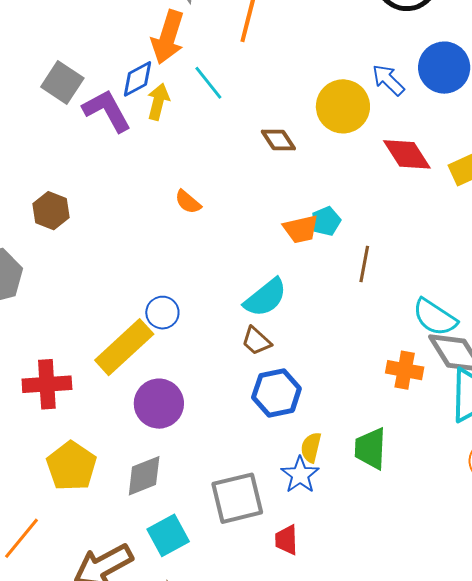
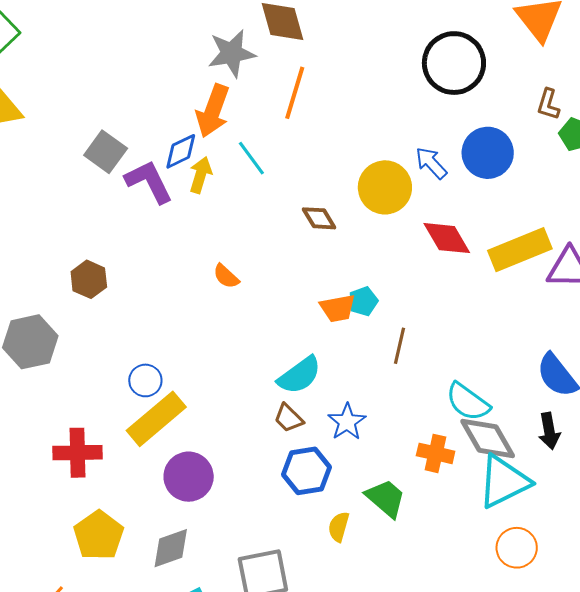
blue circle: (162, 313) -> (145, 380), moved
green trapezoid: (370, 449) -> (386, 498), moved, turned 126
blue star: (300, 475) -> (347, 422), moved

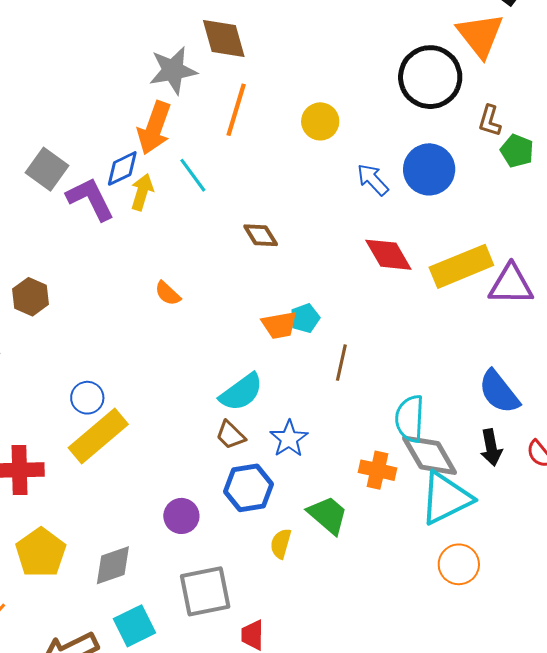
black circle: (454, 63) -> (430, 77), moved
yellow circle: (385, 187) -> (320, 121), moved, size x0.7
cyan semicircle: (468, 402) -> (410, 419), turned 57
purple circle: (189, 477) -> (181, 516), moved, size x0.7

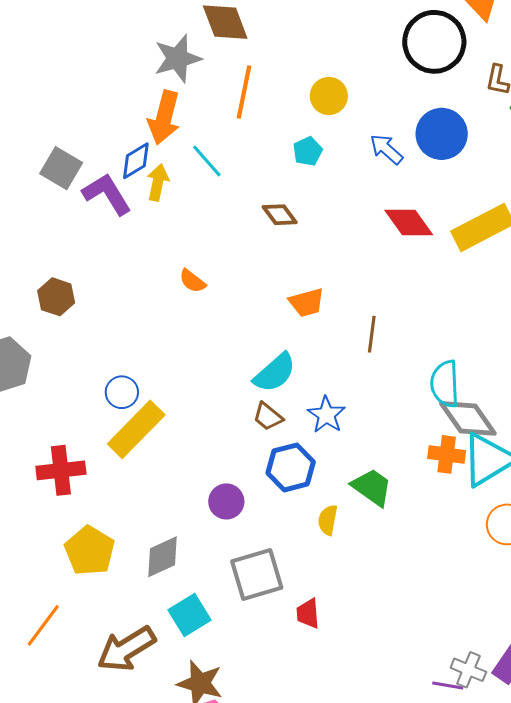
cyan pentagon: (305, 318) -> (308, 151), moved
orange cross: (378, 470) -> (447, 454), moved

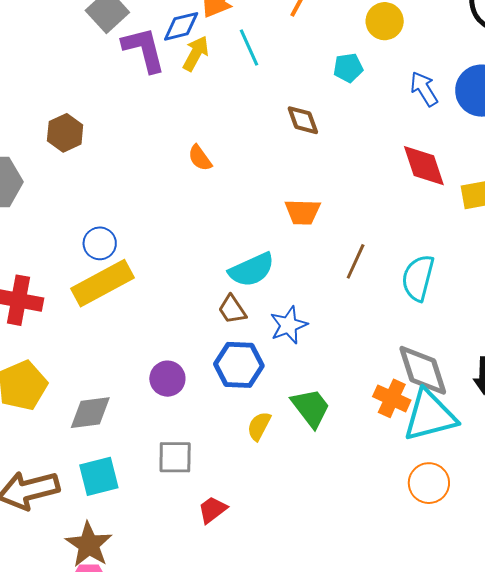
cyan semicircle: (445, 384) -> (418, 278), moved
gray square: (257, 574) -> (175, 457), size x0.7
red trapezoid: (308, 614) -> (212, 510), turned 40

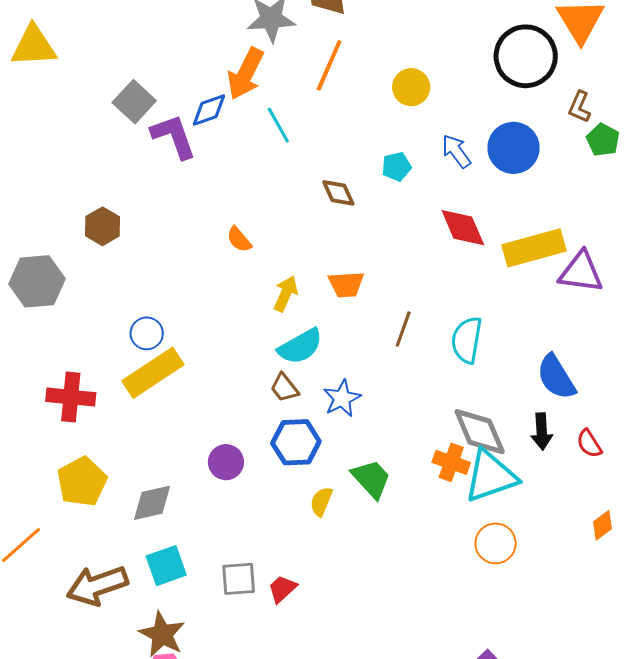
yellow arrow: (196, 53) -> (286, 294), moved
cyan pentagon: (348, 68) -> (397, 167), moved
gray square: (175, 457) -> (239, 579), moved

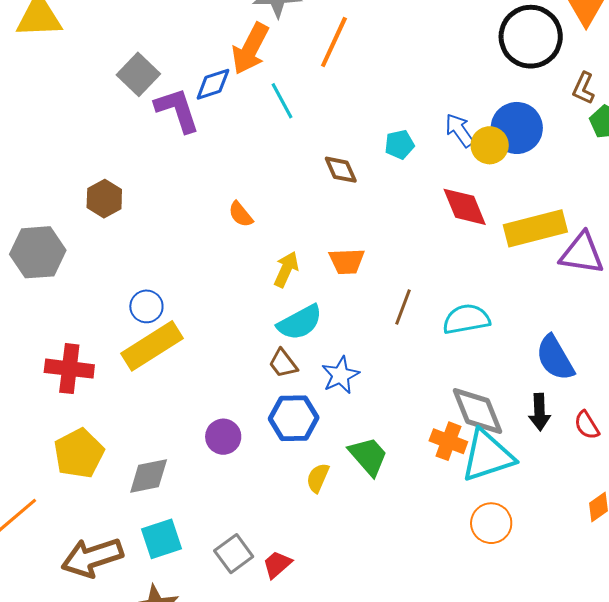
yellow circle: (411, 87) -> (490, 145), moved
cyan semicircle: (467, 340) -> (466, 319), turned 69
gray square: (239, 579) -> (234, 554), turned -33

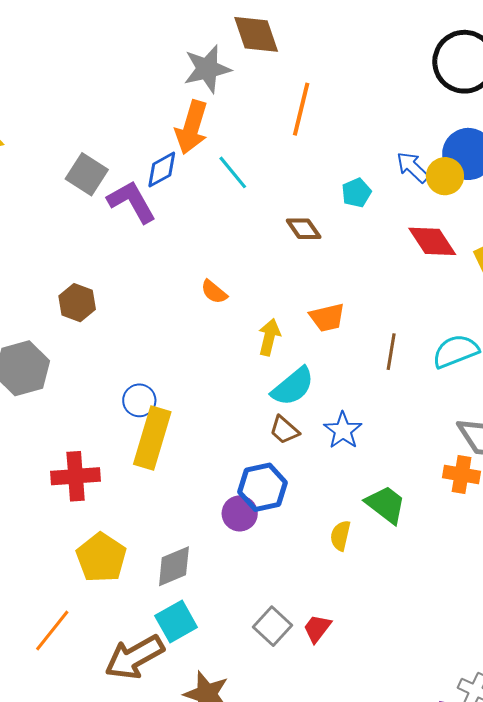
orange line: (334, 42) -> (301, 109), moved
yellow rectangle: (152, 346) -> (152, 438), turned -30
blue hexagon: (294, 418) -> (263, 487), moved
cyan square: (162, 539) -> (176, 621), moved

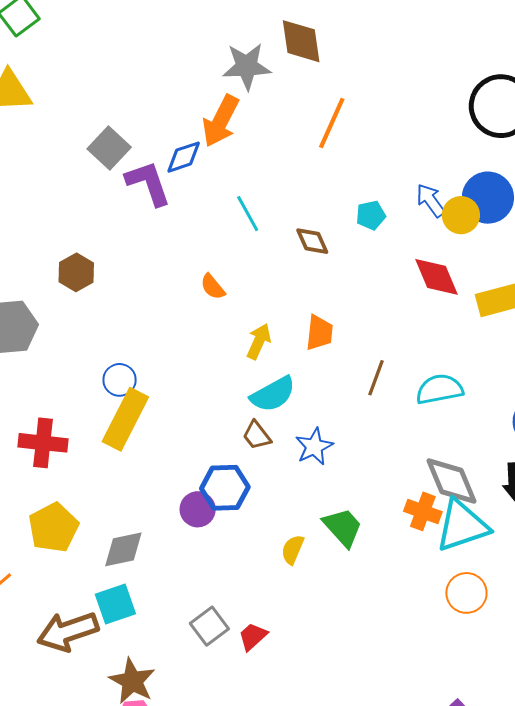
cyan line: (233, 172) -> (248, 214), moved
orange trapezoid: (327, 318) -> (319, 333), turned -81

